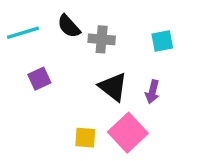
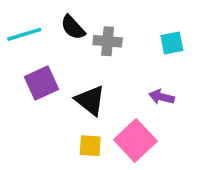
purple square: (39, 79) -> (42, 83), size x1.4
black triangle: (113, 87) -> (90, 100), moved
purple arrow: (152, 92) -> (162, 97), turned 90

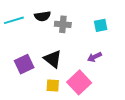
black semicircle: (73, 27) -> (42, 16), turned -56
purple square: (42, 83) -> (24, 64), moved
purple arrow: (162, 97) -> (94, 57), turned -40

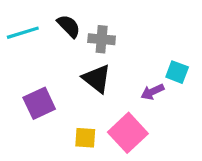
black semicircle: (42, 16) -> (69, 26), turned -126
cyan square: (101, 25) -> (177, 72), moved, turned 32
black triangle: (53, 59) -> (97, 79), moved

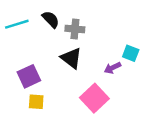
yellow square: (85, 138) -> (36, 102), moved

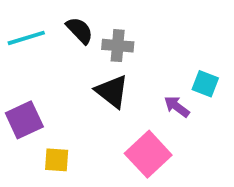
purple arrow: (112, 68) -> (177, 107), turned 63
purple square: (29, 76) -> (24, 120), moved

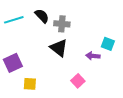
purple arrow: (177, 107) -> (93, 56), turned -32
pink square: (148, 154) -> (78, 81), size x0.6

